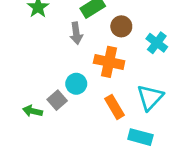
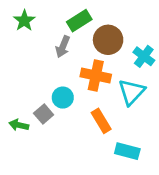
brown circle: (121, 26) -> (108, 40), size x1.4
gray arrow: (76, 33) -> (63, 47), turned 30
cyan triangle: (150, 97) -> (131, 92), moved

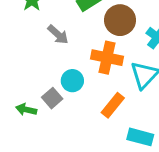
gray arrow: (63, 47) -> (58, 35), moved, turned -70
orange rectangle: (101, 121) -> (113, 105), turned 70

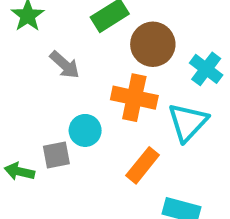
gray square: (52, 98) -> (56, 155), turned 30

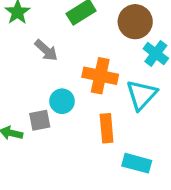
brown circle: (153, 44) -> (135, 22), moved
orange rectangle: (143, 165) -> (107, 128), turned -44

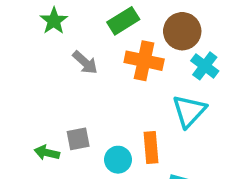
orange cross: (100, 76) -> (144, 61), moved
cyan circle: (62, 101) -> (118, 160), moved

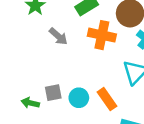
orange rectangle: (151, 147) -> (107, 99), turned -30
cyan circle: (118, 160) -> (79, 98), moved

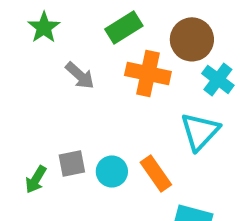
green arrow: (30, 103) -> (36, 180), turned -72

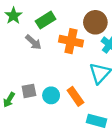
green rectangle: (124, 27) -> (46, 20), moved

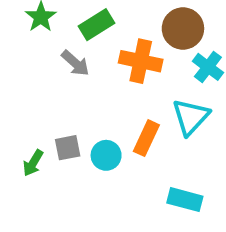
orange rectangle: (75, 96) -> (146, 138), moved, turned 60

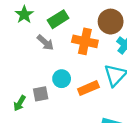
orange rectangle: (146, 138) -> (88, 88), turned 42
cyan circle: (106, 155) -> (62, 79), moved

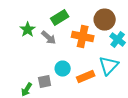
green star: (24, 15) -> (28, 30), moved

